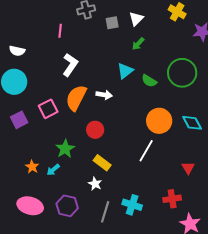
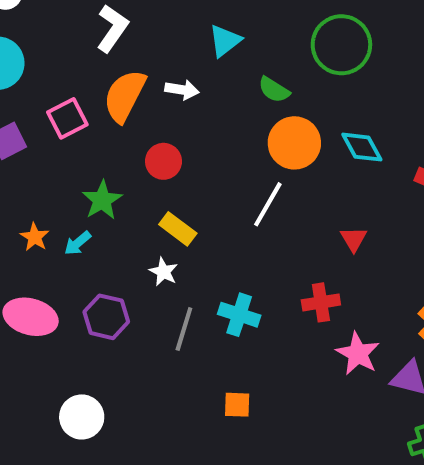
green semicircle: (149, 81) -> (274, 90), moved

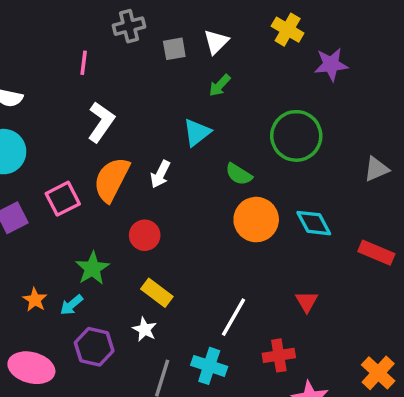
white arrow: (182, 90) -> (160, 174), turned 108
white line: (268, 204) -> (234, 317), moved
purple hexagon: (106, 317) -> (94, 347), moved

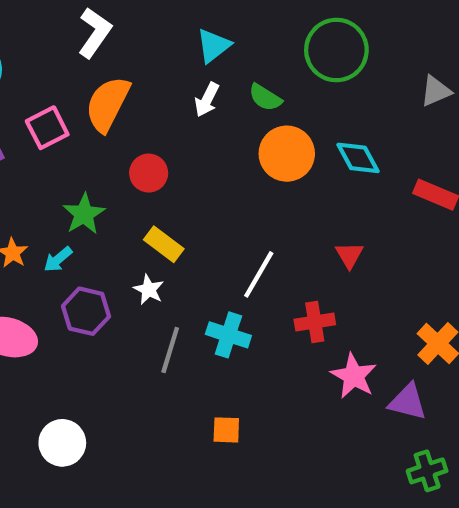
white arrow: (160, 174) -> (207, 100), moved

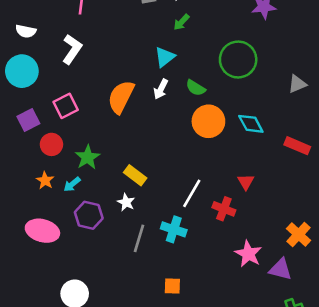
white L-shape: (95, 33) -> (72, 49), moved
orange semicircle: (108, 104) -> (121, 97), moved
red circle: (149, 173) -> (51, 144), moved
red cross: (315, 322) -> (224, 209), moved, turned 30

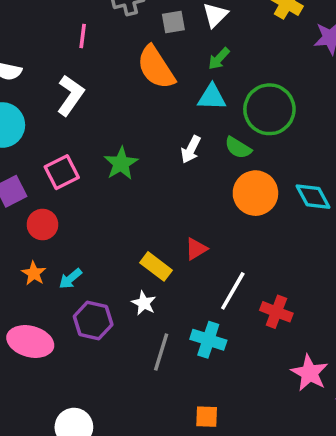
cyan triangle: (165, 57) -> (212, 97), moved, turned 40
green circle: (238, 60) -> (269, 109), moved
orange semicircle: (121, 97) -> (156, 67), moved, turned -60
green star: (88, 157) -> (121, 163), moved
red triangle: (246, 182) -> (196, 249), moved, turned 30

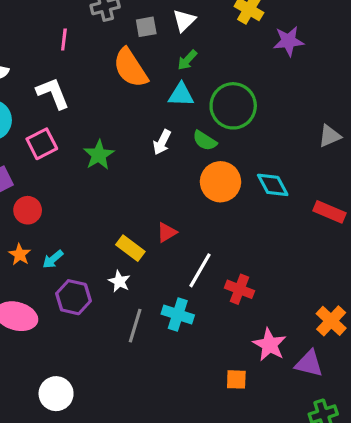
white L-shape: (70, 95) -> (53, 93), turned -57
pink square: (62, 172) -> (42, 144), moved
orange square: (207, 417) -> (236, 379), moved

